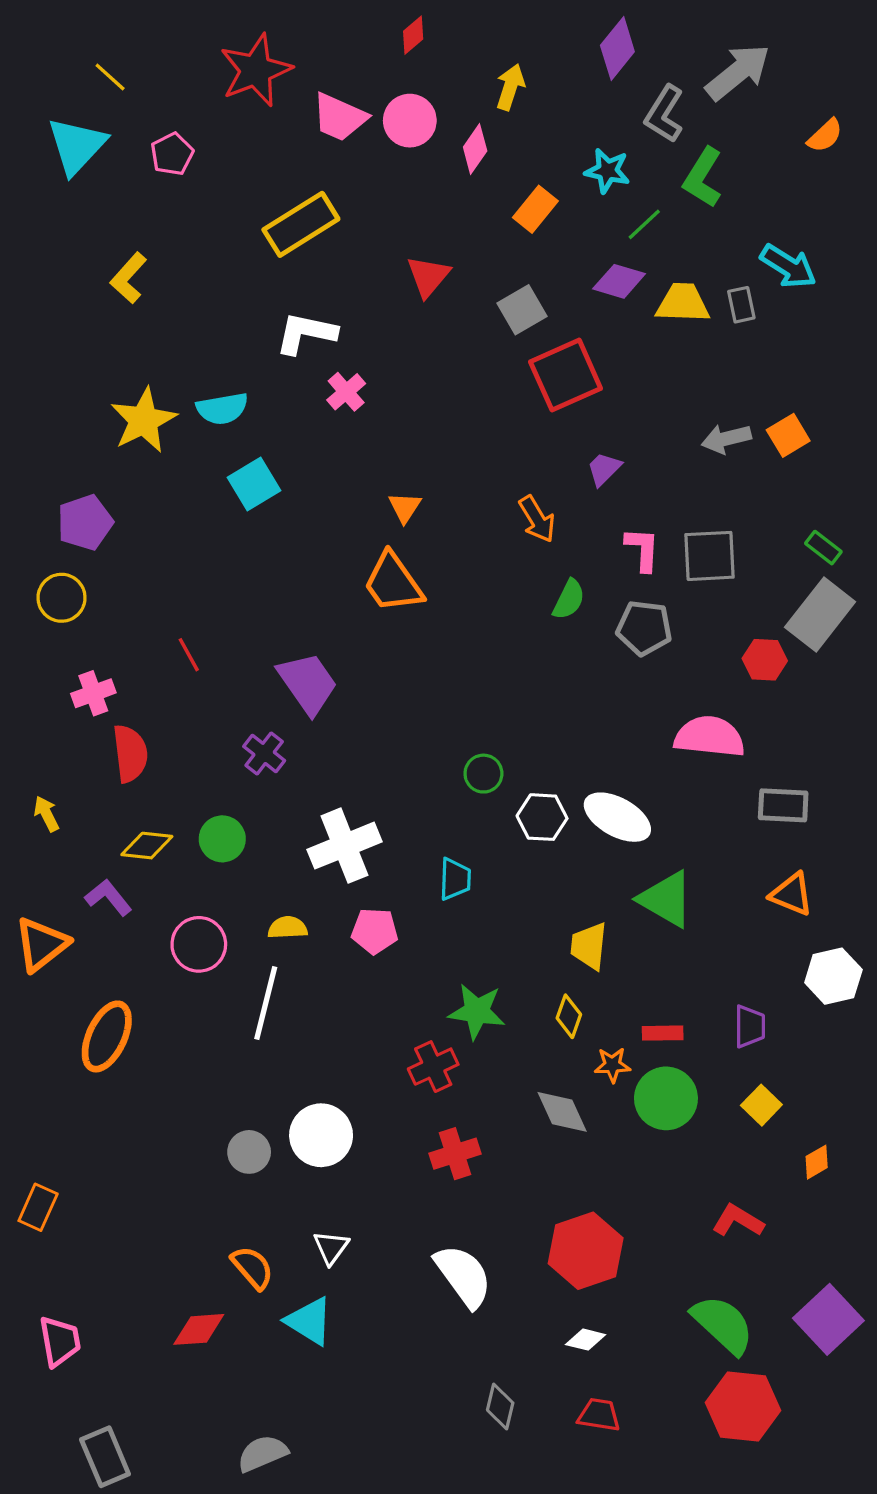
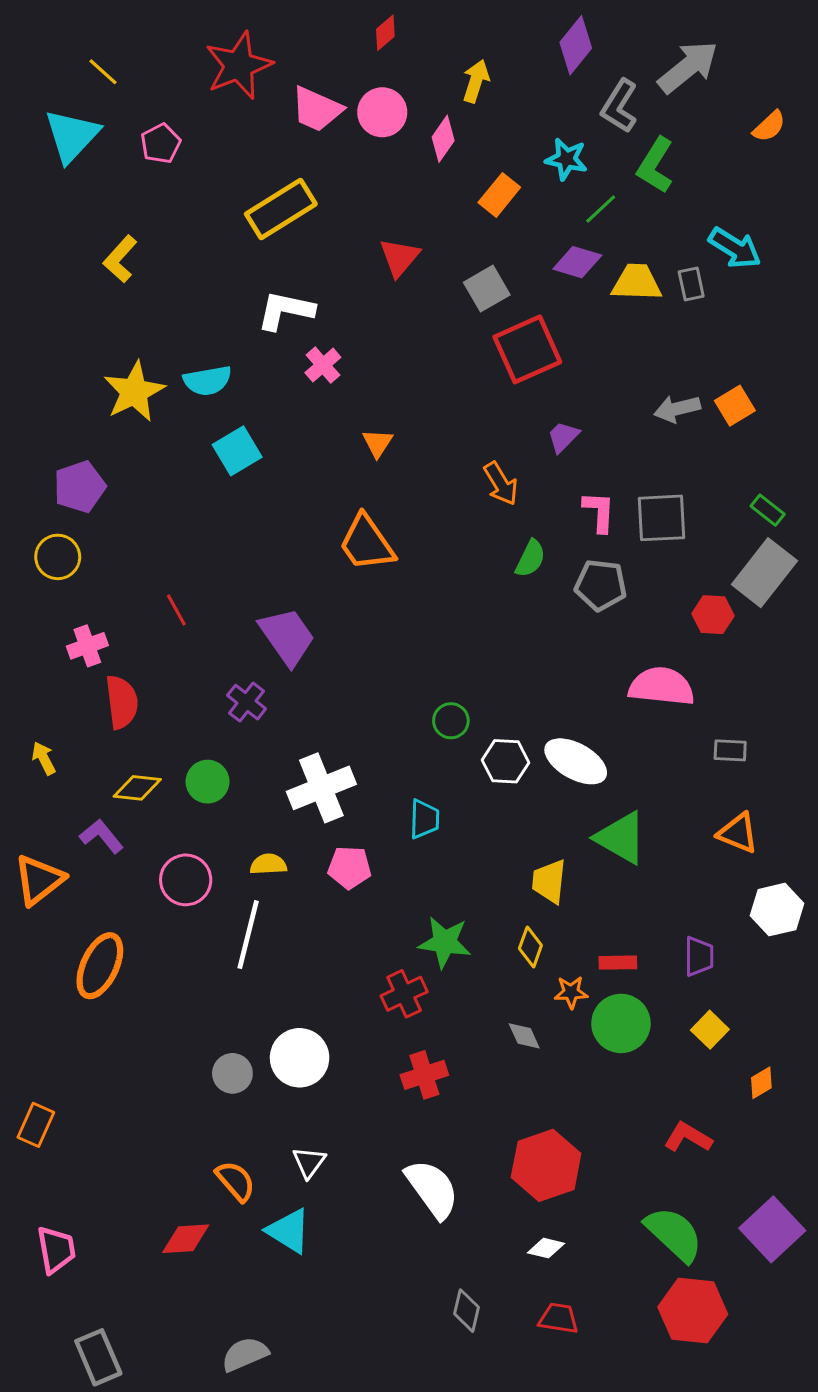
orange triangle: (405, 507) -> (378, 443), moved
gray rectangle: (783, 805) -> (730, 750), size x0.7
gray diamond: (562, 1112) -> (524, 1036), size x0.7

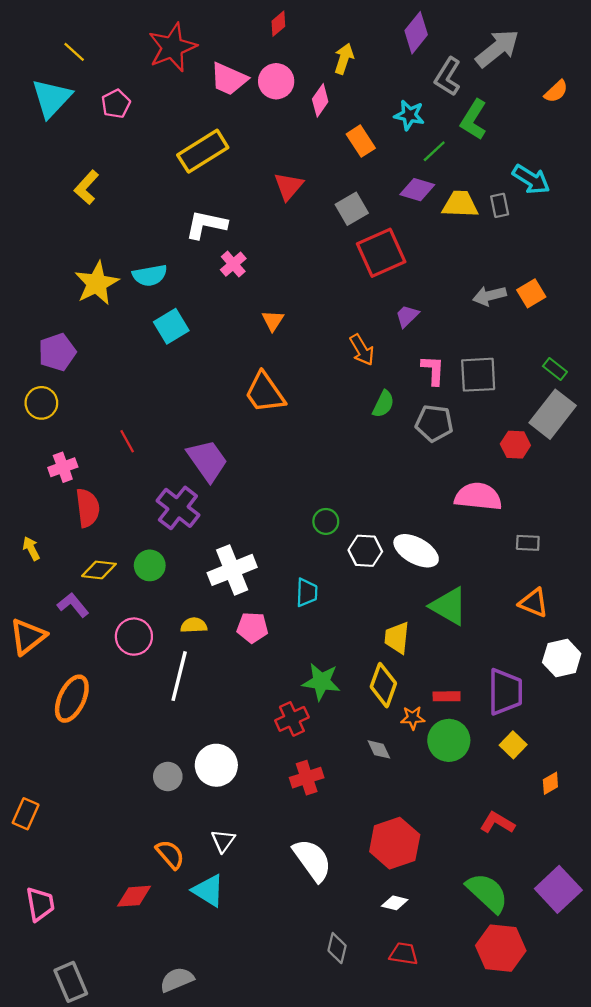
orange rectangle: (499, 195) -> (361, 141), turned -72
purple cross: (247, 702) -> (178, 508), size x1.5
yellow diamond: (530, 947) -> (383, 685), size x1.5
purple trapezoid: (699, 956) -> (505, 692), size x1.6

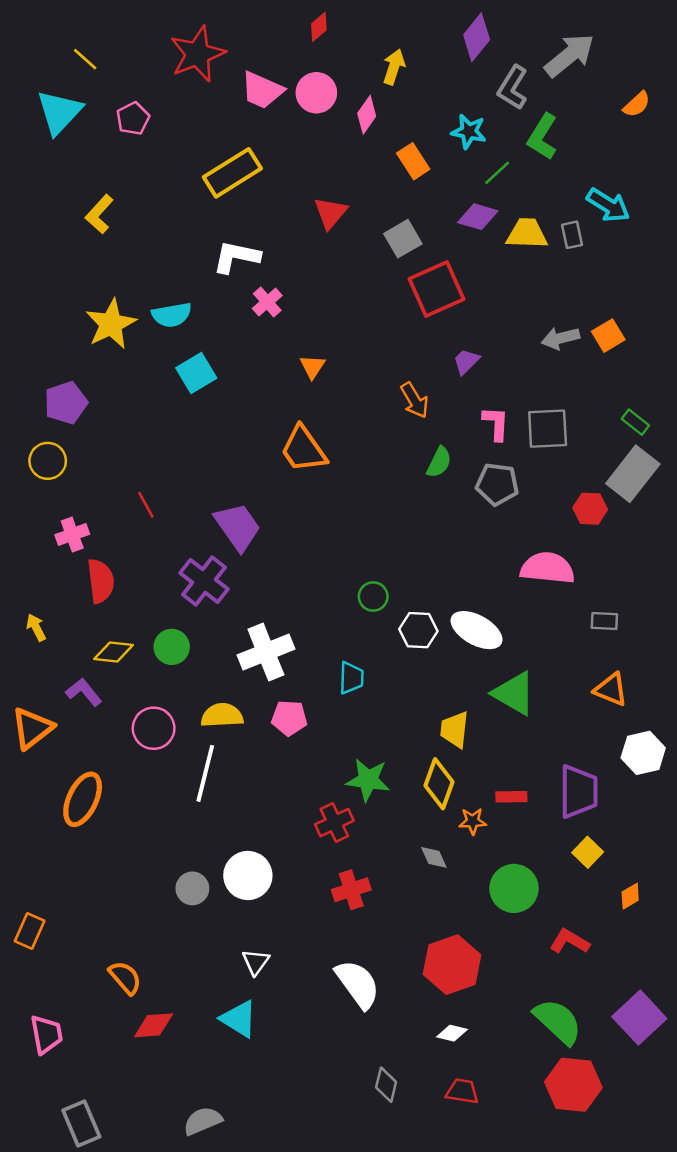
yellow semicircle: (194, 625) -> (222, 715), size x1.4
green circle: (449, 740) -> (514, 888), moved
orange semicircle: (170, 854) -> (125, 978), moved

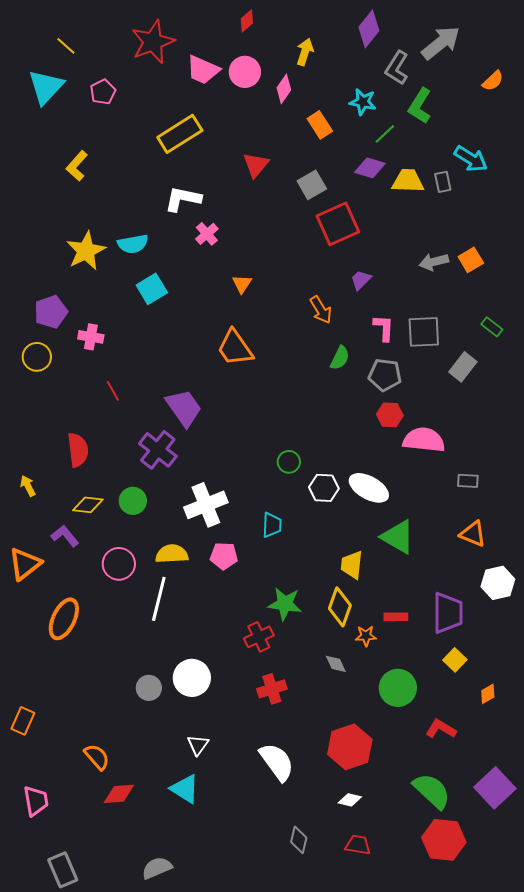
gray rectangle: (633, 474) -> (463, 367), moved, size x0.7
red hexagon: (590, 509) -> (390, 415), moved
pink cross: (72, 534) -> (91, 337), moved, turned 30

